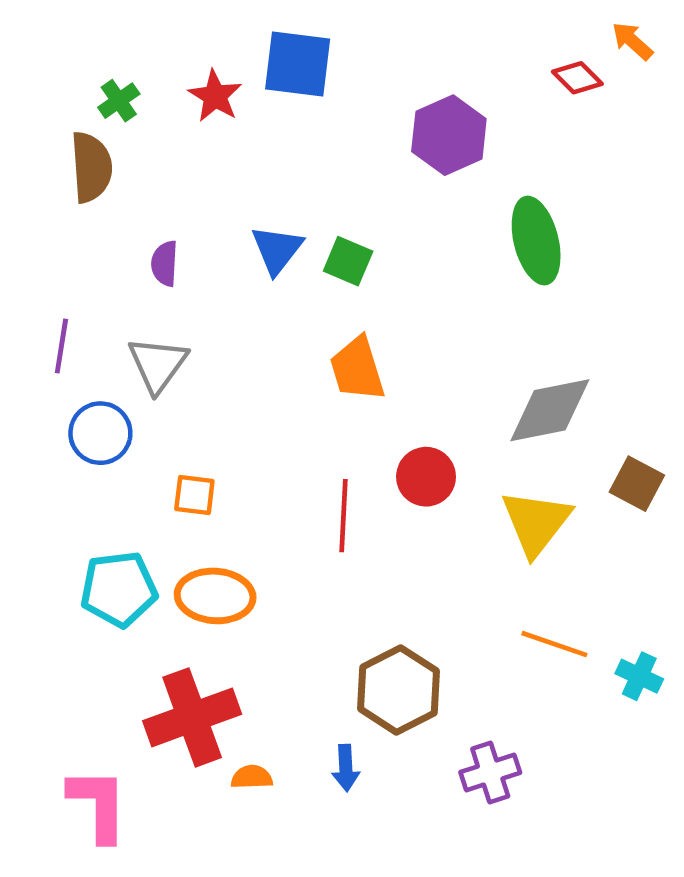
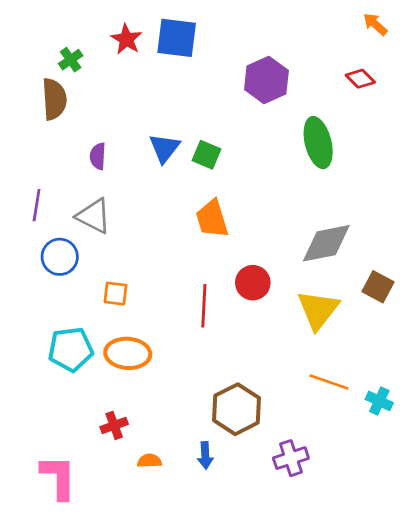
red diamond: (577, 78) -> (360, 79), moved
red star: (215, 96) -> (126, 39), moved
gray triangle: (158, 364) -> (94, 216), turned -39
red cross: (192, 717) -> (114, 425), size x0.5

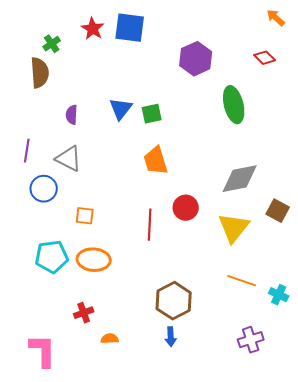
green square: (207, 155) -> (152, 114), turned -35
blue arrow: (205, 455) -> (171, 337), moved
purple cross: (291, 458) -> (251, 340), moved

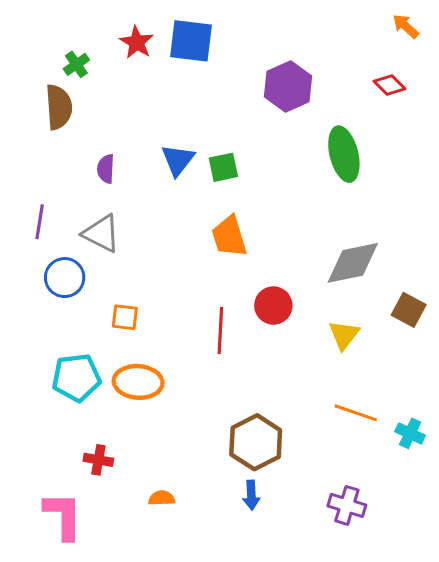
yellow triangle: (234, 228) -> (344, 335), size x0.7
red cross: (84, 313) -> (98, 460), moved, turned 30
purple cross: (251, 340) -> (347, 505), moved, turned 35

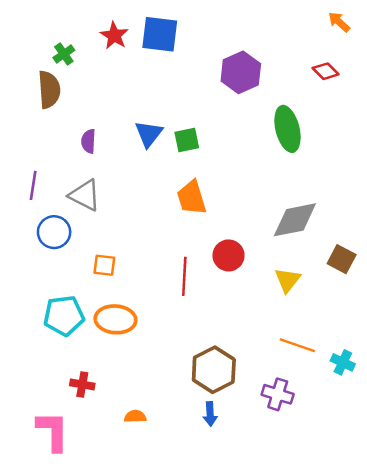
purple cross: (347, 505) -> (278, 394), moved

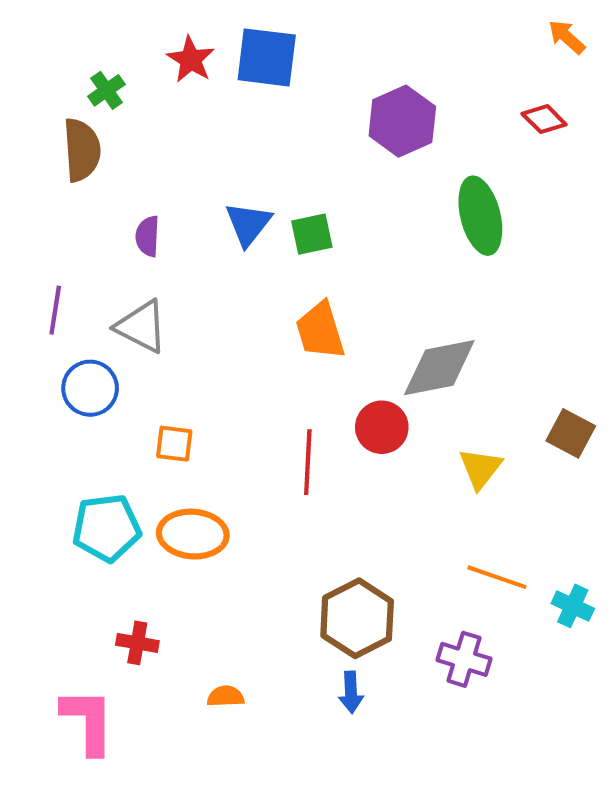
gray diamond: (295, 220) -> (439, 368), moved

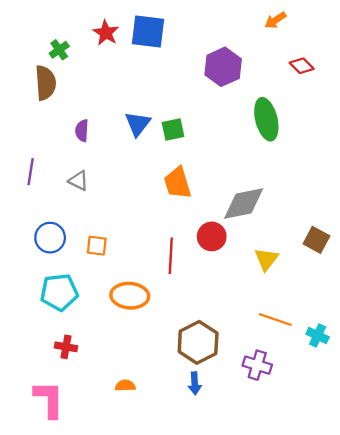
orange arrow: (567, 37) -> (275, 20), moved, turned -75
gray triangle: (141, 327) -> (79, 181), size x0.7
blue circle: (90, 388) -> (50, 238), moved
orange ellipse: (193, 534) -> (130, 296), moved
red cross: (137, 643) -> (66, 347), moved

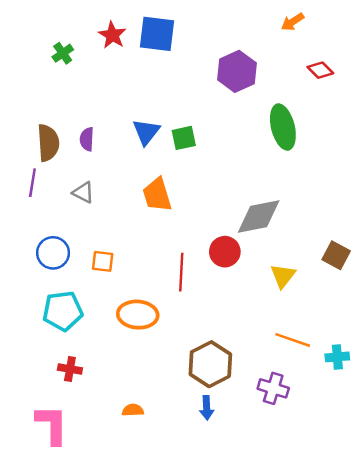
brown semicircle: (46, 83) -> (48, 143), moved
orange trapezoid: (178, 183) -> (157, 195), moved
cyan cross: (318, 335) -> (337, 357), turned -30

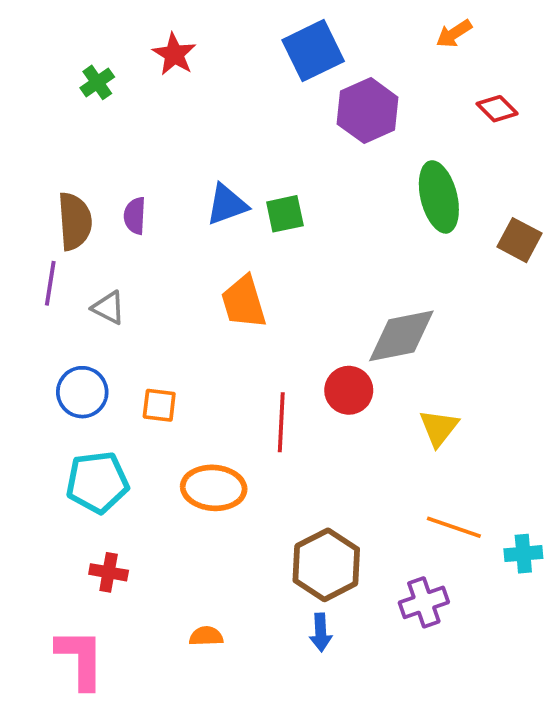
blue square: (157, 34) -> (313, 51), moved, turned -33
blue triangle: (146, 132) -> (227, 204), turned 32
gray triangle: (83, 192) -> (109, 308), moved
brown square: (336, 255) -> (520, 240), moved
purple cross: (273, 388) -> (424, 602), turned -36

